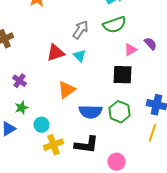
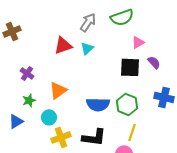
purple semicircle: (150, 44) -> (154, 62), moved
cyan triangle: (79, 56) -> (87, 48), turned 32
orange triangle: (66, 90) -> (58, 90), moved
yellow line: (152, 133) -> (132, 132), moved

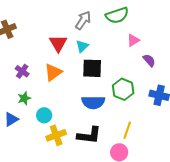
red triangle: (63, 45) -> (58, 43), turned -42
black square: (130, 67) -> (92, 68), moved
orange triangle: (58, 90) -> (53, 72), moved
green hexagon: (127, 104) -> (123, 89), moved

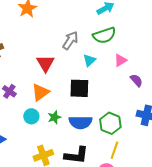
cyan triangle: (82, 46) -> (89, 60), moved
green hexagon: (123, 89) -> (110, 123), moved
green star: (24, 98) -> (54, 117), moved
cyan circle: (44, 115) -> (31, 116), moved

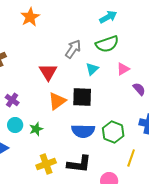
orange triangle: (40, 92) -> (57, 101), moved
cyan circle: (31, 116) -> (15, 125), moved
green star: (54, 117) -> (36, 129), moved
yellow line: (114, 150) -> (131, 158), moved

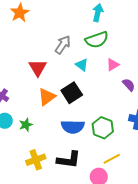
cyan arrow: (108, 17) -> (98, 13), turned -48
cyan triangle: (92, 69) -> (82, 65), turned -40
black square: (82, 97) -> (72, 93), turned -35
yellow line: (131, 158) -> (112, 159), moved, turned 42

